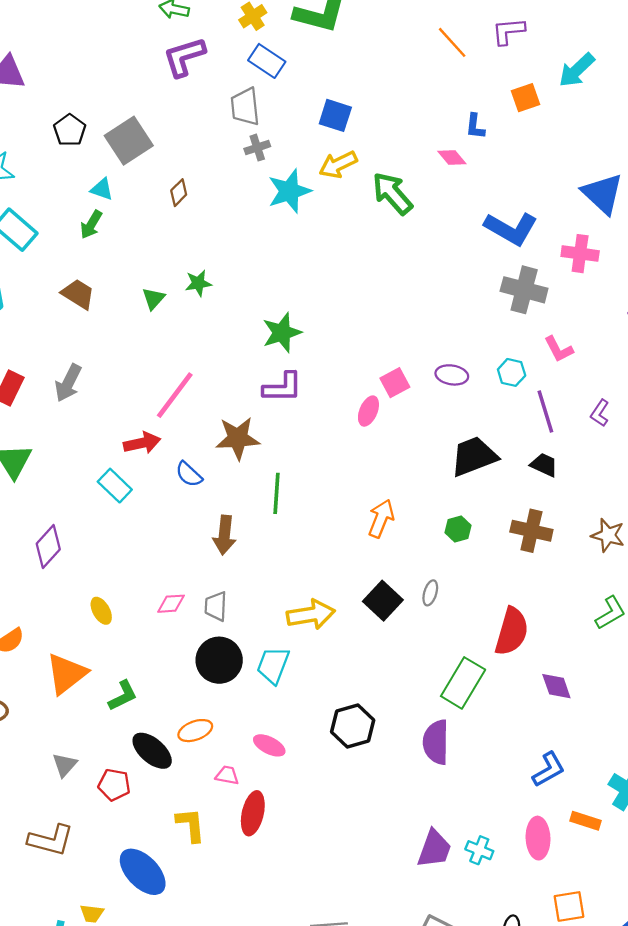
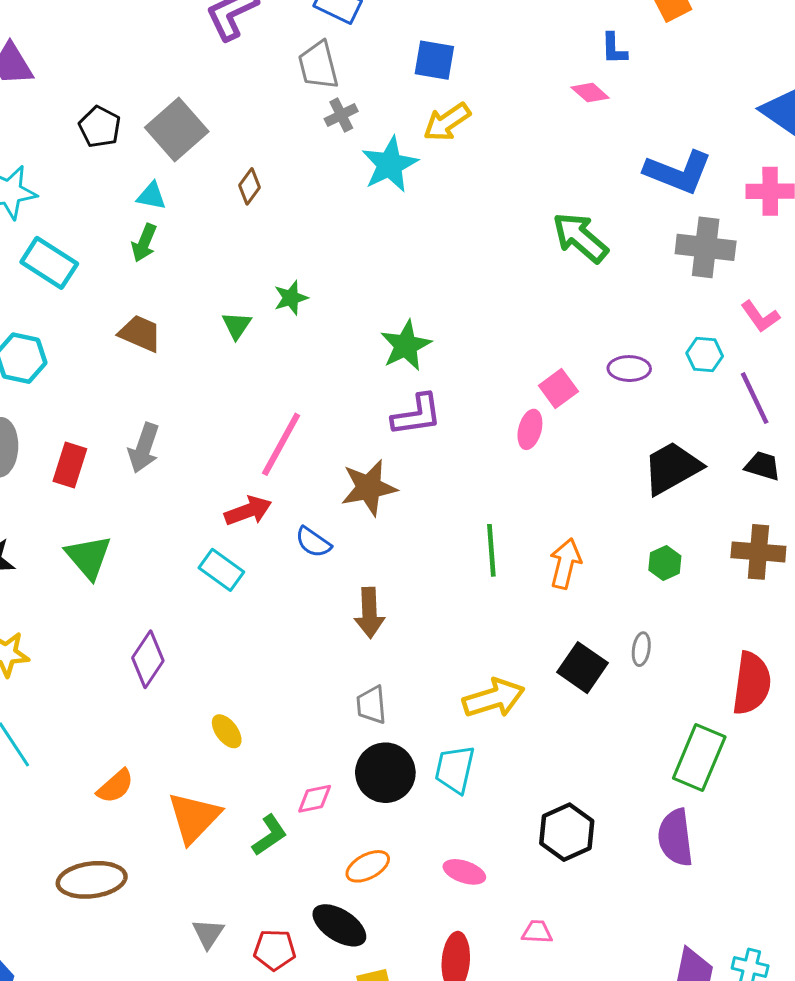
green arrow: (392, 193) -> (580, 237), moved
green line: (276, 493) -> (491, 550), moved
pink diamond: (171, 604) -> (315, 799), moved
black ellipse: (152, 751) -> (339, 925), moved
pink trapezoid: (227, 775) -> (537, 932), moved

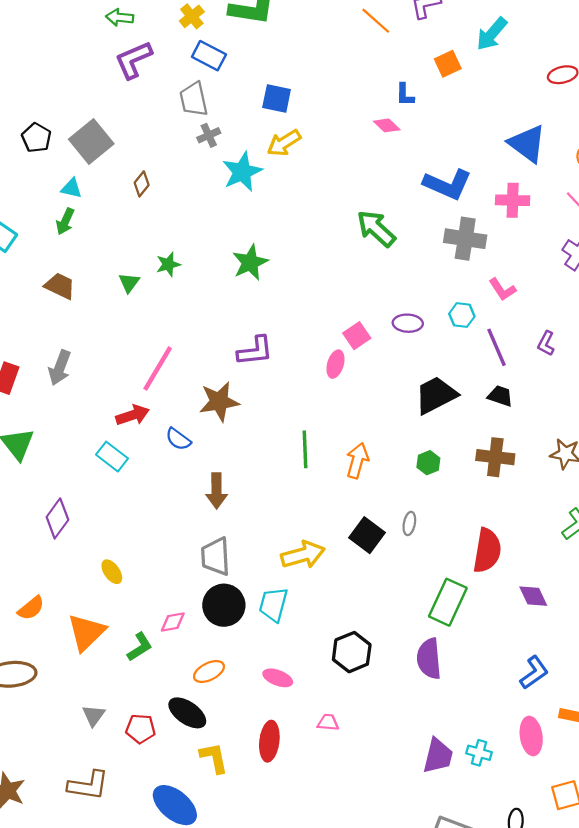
green star: (406, 346) -> (250, 262), moved
gray trapezoid: (371, 705) -> (216, 557), size x1.4

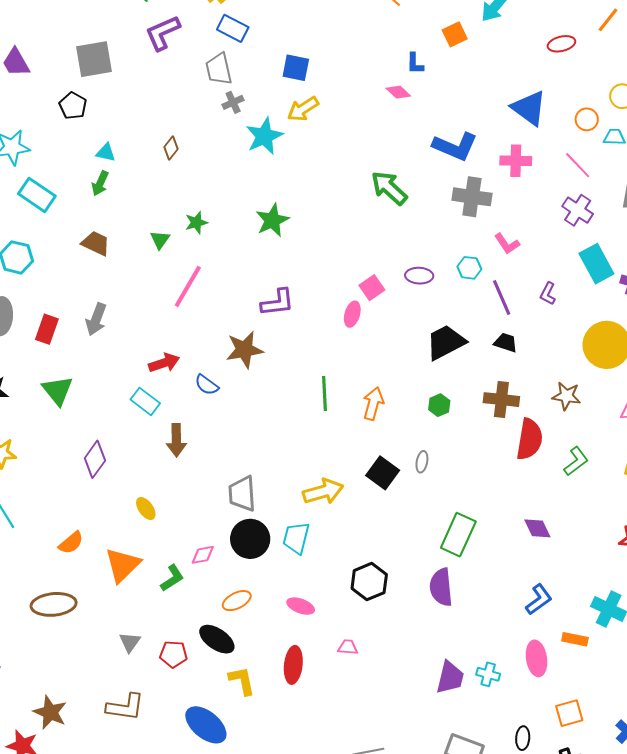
gray square: (91, 141) -> (94, 59), moved, turned 30
pink line: (158, 369) -> (188, 286), moved
brown arrow: (216, 491) -> (176, 440), moved
red semicircle: (487, 551) -> (529, 439), moved

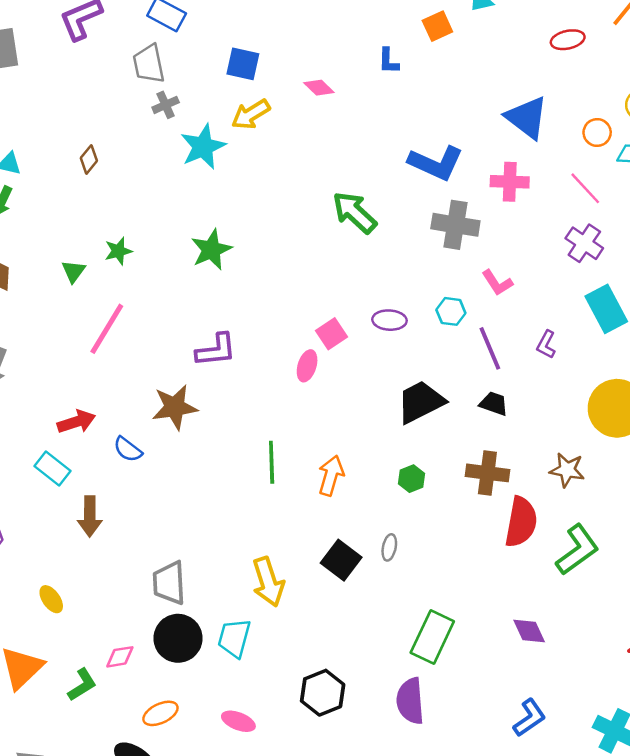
pink diamond: (398, 92) -> (319, 88), moved
green L-shape: (576, 461) -> (577, 550), size x1.4
yellow arrow: (323, 492) -> (268, 582), turned 87

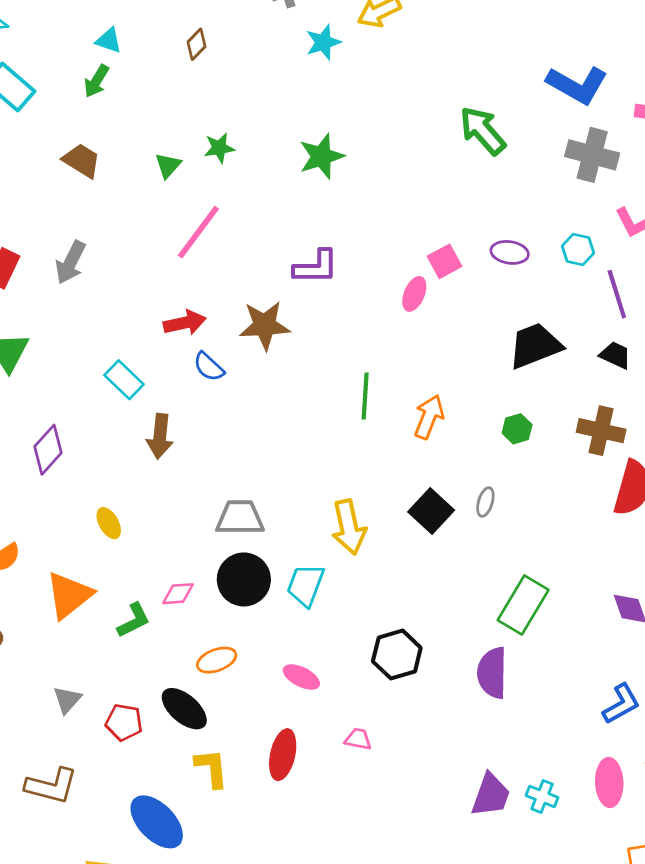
cyan star: (203, 147) -> (323, 42), size x0.7
red arrow: (76, 422) -> (185, 323), moved
gray trapezoid: (169, 583) -> (240, 518), turned 87

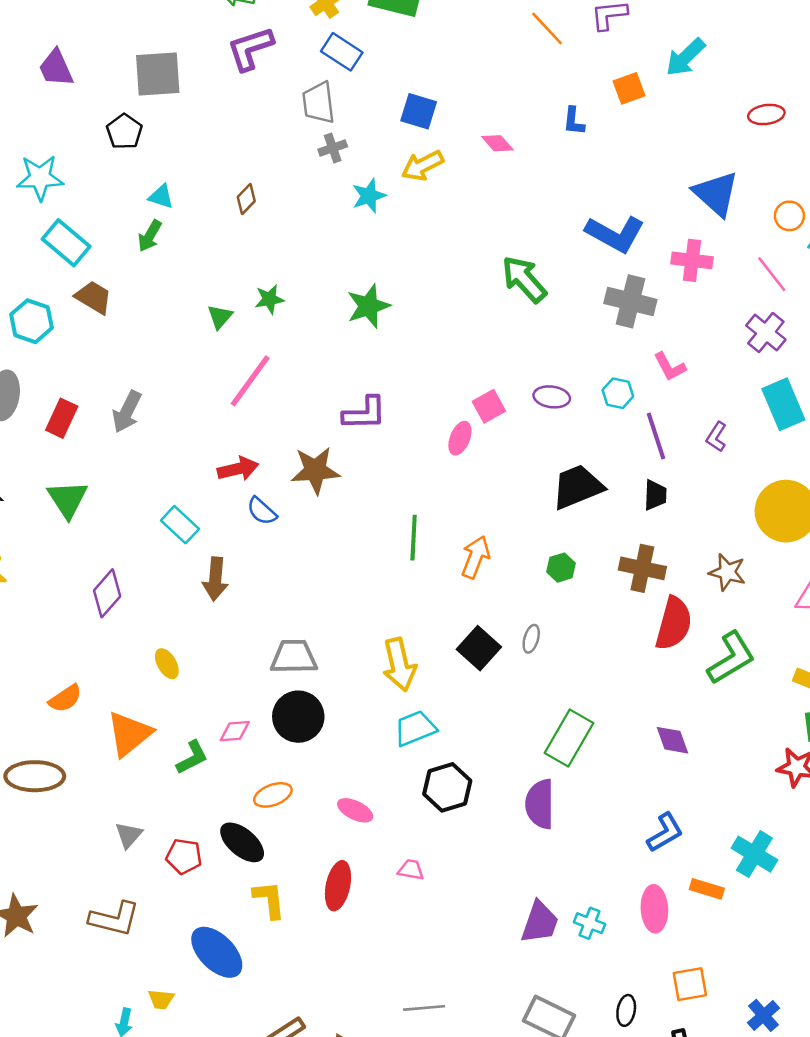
brown trapezoid: (82, 161) -> (94, 297), moved
black trapezoid: (615, 355) -> (655, 495), turned 68
cyan trapezoid: (306, 585) -> (415, 728), moved, turned 48

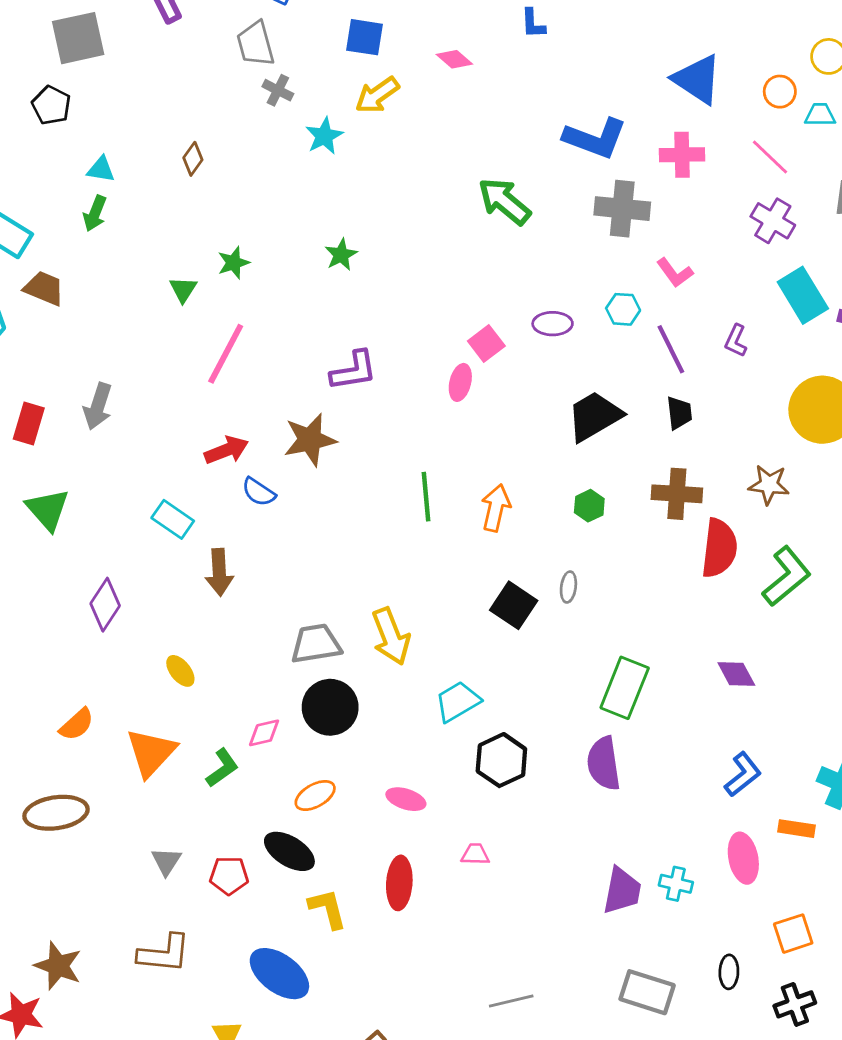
gray cross: (333, 148) -> (278, 90), turned -36
green star: (368, 306) -> (341, 255), size x0.7
yellow arrow: (399, 665) -> (391, 636), moved

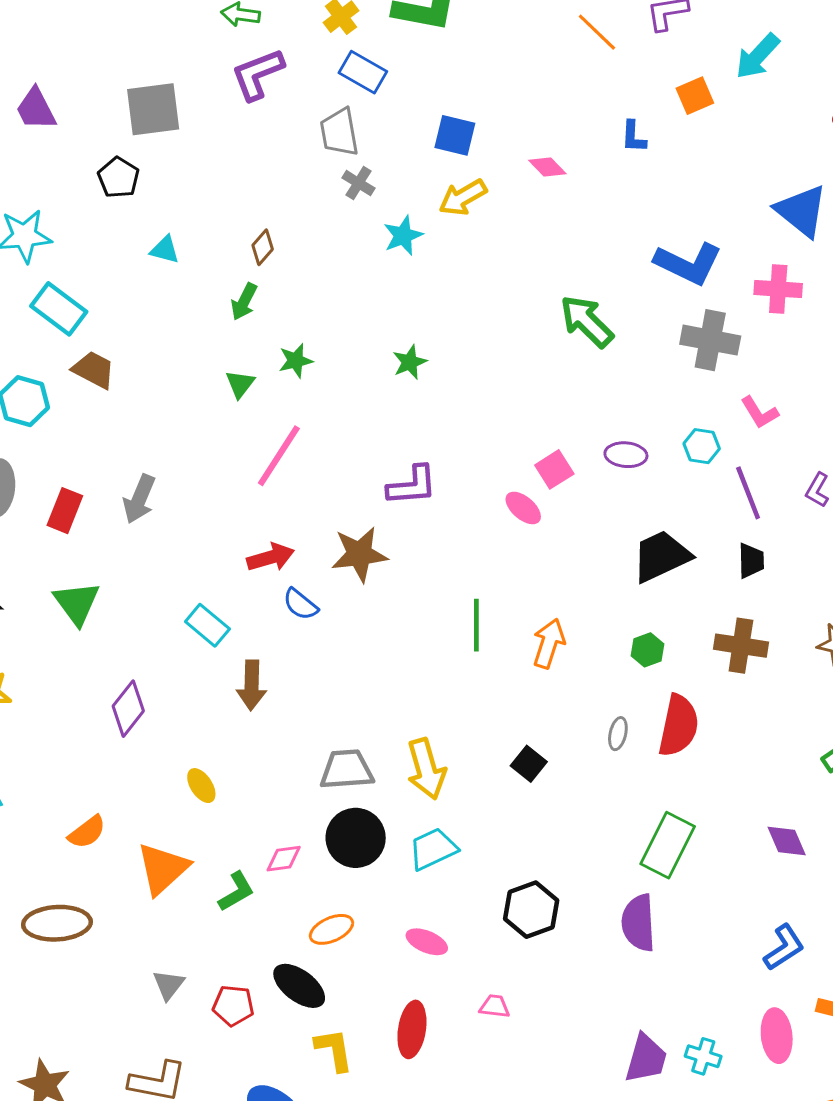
green arrow: (95, 213) -> (244, 302), moved
pink ellipse: (460, 382) -> (523, 508), turned -68
red semicircle: (719, 548) -> (679, 726), moved
black square: (514, 605) -> (529, 764), moved, size x0.7
cyan trapezoid: (458, 702) -> (433, 849), moved

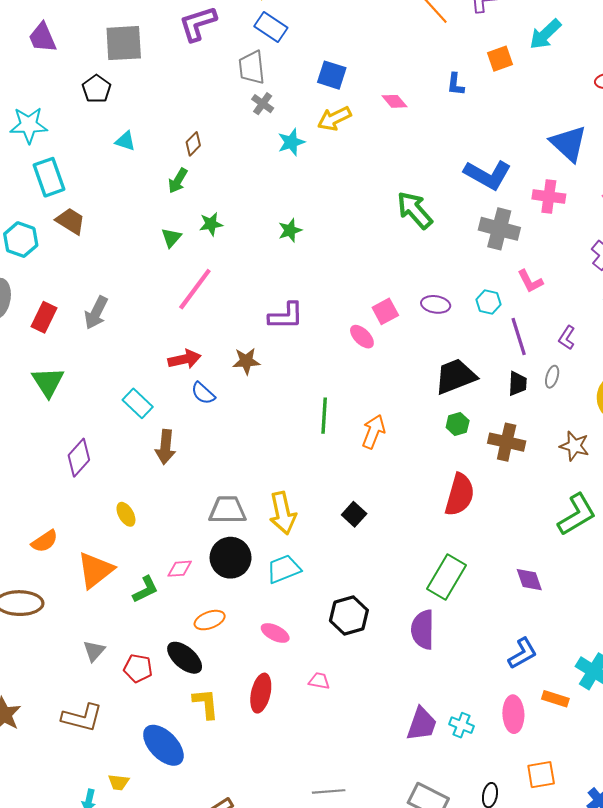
cyan rectangle: (59, 309) -> (49, 177), turned 30
brown star: (359, 554) -> (246, 361), size x0.7
green hexagon: (648, 650) -> (458, 424), moved
gray ellipse: (618, 734) -> (552, 377), moved

